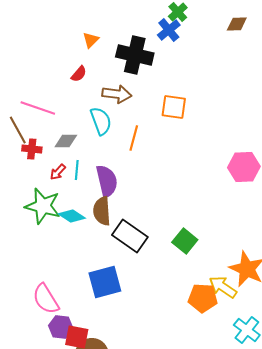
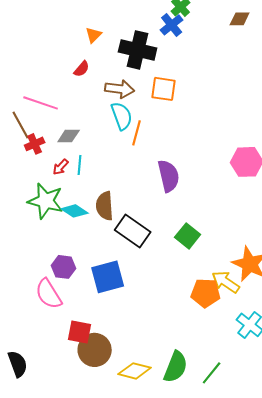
orange square: (174, 107) -> (164, 89), moved
cyan semicircle: (101, 121) -> (122, 116), moved
red cross: (32, 149) -> (35, 144), turned -30
purple semicircle: (107, 181) -> (169, 176), moved
purple hexagon: (61, 327) -> (64, 267), moved

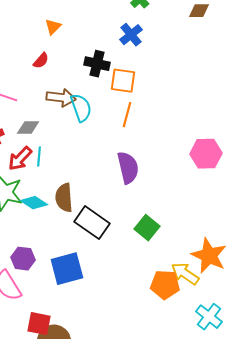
blue cross: (172, 25) -> (131, 35), moved
black cross: (138, 50) -> (97, 64), moved, size x0.7
brown arrow: (120, 89) -> (61, 98), moved
orange line: (137, 133) -> (127, 115), moved
red arrow: (61, 167) -> (20, 159), size x1.5

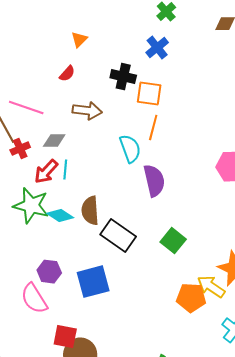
cyan semicircle: (81, 108) -> (130, 149), moved

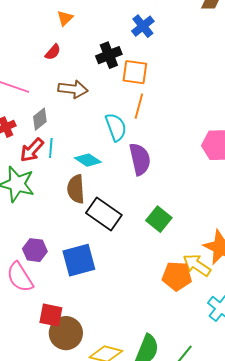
black cross: (123, 77) -> (109, 55), turned -35
gray diamond: (54, 141) -> (40, 119), turned -40
cyan diamond: (60, 216) -> (88, 160), moved

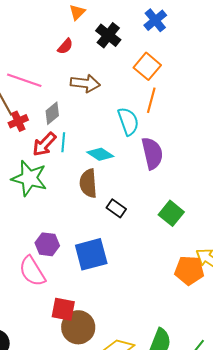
black cross: (109, 55) -> (108, 35), moved, turned -30
orange square: (135, 72) -> (147, 66), turned 32
black rectangle: (104, 214) -> (116, 208), size x0.6

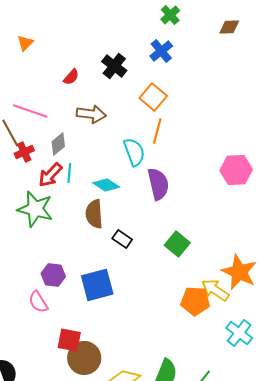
orange triangle: (77, 12) -> (25, 43), moved
pink semicircle: (32, 271) -> (38, 302), size x0.7

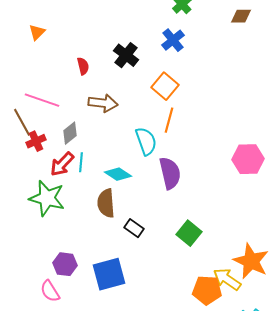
red semicircle: (71, 77) -> (83, 66), turned -54

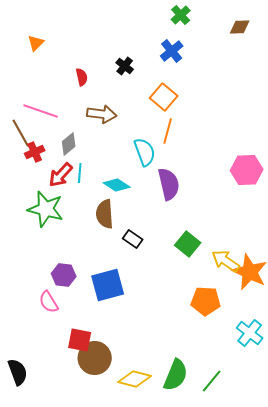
black cross: (126, 55) -> (125, 66), size x0.7
yellow arrow: (227, 279) -> (226, 261), moved

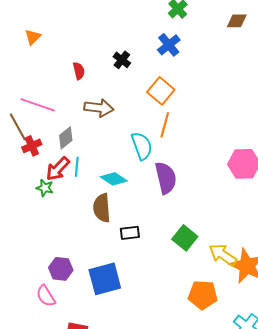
green star: (46, 209) -> (45, 188), moved, size x0.5
black rectangle: (133, 239) -> (130, 233), turned -42

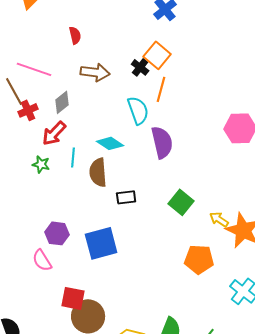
black cross: (122, 60) -> (140, 67), moved
cyan line: (77, 167) -> (73, 157), moved
green star: (45, 188) -> (41, 164), moved
yellow arrow: (223, 255) -> (219, 219), size x0.7

